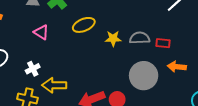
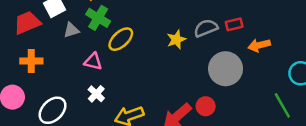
yellow ellipse: (84, 25) -> (121, 39), moved
white cross: (33, 69) -> (96, 94), moved

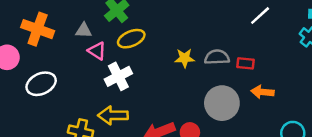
gray triangle: (71, 30) -> (84, 31), moved
orange cross: (31, 61) -> (38, 29), size x1.4
white cross: (96, 94) -> (118, 76), moved, size x1.5

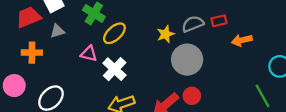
orange cross: (38, 29) -> (32, 53), size x0.7
gray triangle: (84, 31) -> (57, 31), moved
gray circle: (222, 103) -> (187, 60), moved

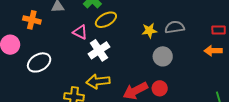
red rectangle: (219, 21) -> (219, 30), moved
gray circle: (187, 60) -> (163, 56), size x0.7

